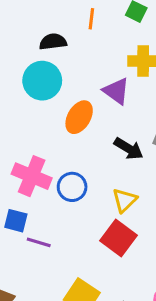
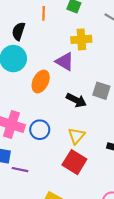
black semicircle: (53, 42) -> (18, 31), turned -60

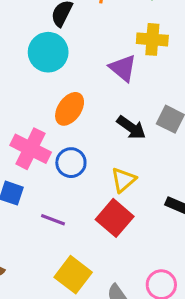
orange ellipse: (41, 81) -> (70, 109), moved
purple line: (20, 170) -> (53, 220), moved

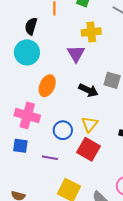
purple triangle: (123, 68) -> (76, 54), turned 30
blue circle: (71, 163) -> (63, 130), moved

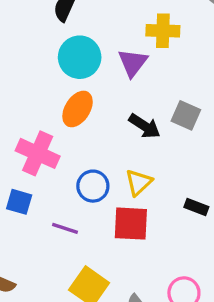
cyan circle: (27, 52) -> (80, 57), moved
red square: (89, 149) -> (131, 224), turned -35

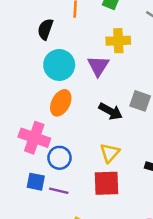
blue circle: (93, 186) -> (59, 158), moved
blue square: (19, 202) -> (36, 182), moved

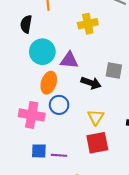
purple triangle: (98, 66) -> (69, 60), moved, turned -48
blue circle: (59, 158) -> (59, 105), moved

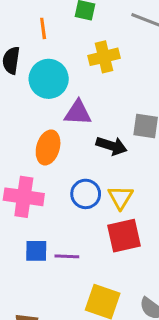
cyan circle: (42, 52) -> (49, 79), moved
blue circle: (59, 105) -> (86, 194), moved

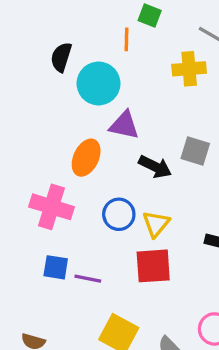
orange line: (43, 28) -> (126, 39), moved
yellow cross: (104, 57) -> (189, 69), moved

